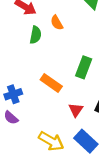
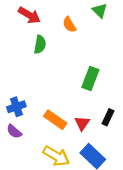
orange semicircle: (57, 23) -> (69, 25), moved
orange rectangle: (51, 83) -> (55, 120), moved

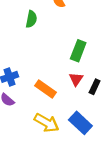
red triangle: (82, 123) -> (76, 79), moved

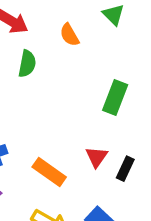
green rectangle: (78, 51) -> (115, 98), moved

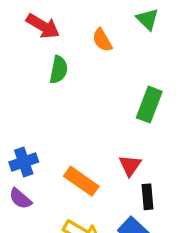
black rectangle: (125, 169) -> (147, 197), moved, turned -30

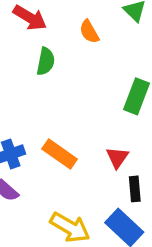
orange rectangle: (81, 181) -> (60, 154), moved

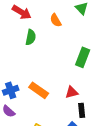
red triangle: (117, 158) -> (72, 92), turned 40

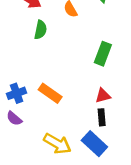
red triangle: (72, 92) -> (103, 96), moved

